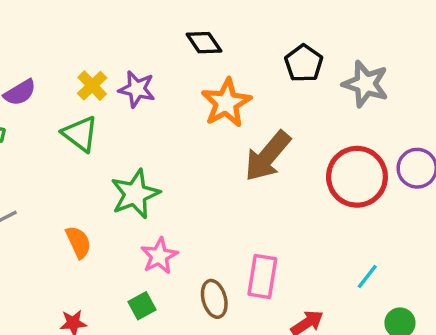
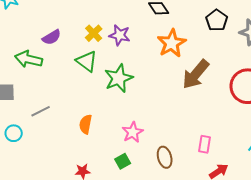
green star: (135, 194) -> (119, 78), moved
orange semicircle: (78, 242) -> (86, 124), turned -144
pink rectangle: (262, 277) -> (205, 144), moved, size x0.7

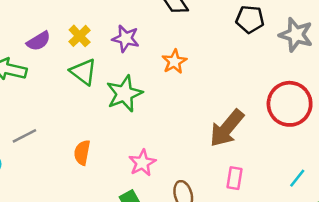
black pentagon: (217, 20) -> (250, 19), turned -30
yellow cross: (94, 33) -> (80, 36), moved
orange star: (172, 43) -> (174, 62), moved, size x0.7
brown arrow: (196, 74) -> (227, 128), moved

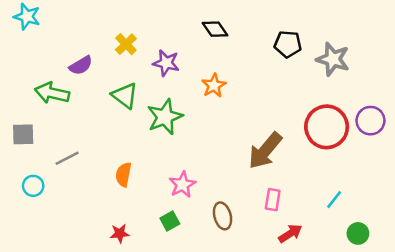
yellow cross: (80, 36) -> (126, 44), moved

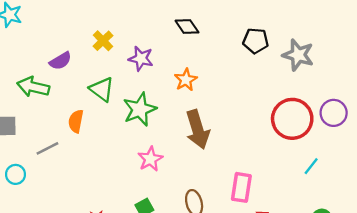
brown arrow: (265, 151) -> (198, 129), moved, turned -57
orange semicircle: (123, 175) -> (76, 121), moved
pink star: (182, 185) -> (150, 159), moved
pink rectangle: (273, 200) -> (241, 187), size x1.4
cyan line: (334, 200) -> (311, 166), moved

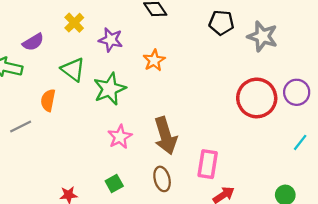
brown arrow: (198, 129) -> (165, 136), moved
cyan line: (311, 166) -> (300, 142), moved

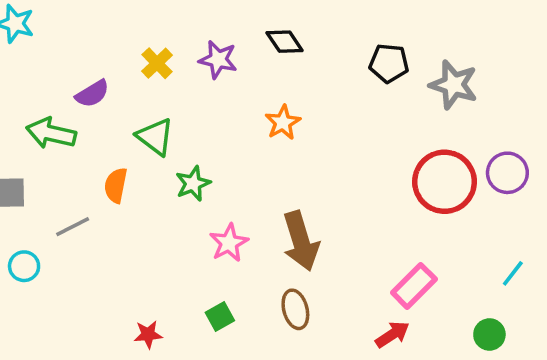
purple star: (111, 40) -> (218, 60), moved
green star: (110, 89) -> (193, 184), moved, size x0.7
cyan line: (300, 142) -> (513, 273), moved
pink rectangle: (208, 164) -> (414, 286), moved, turned 36

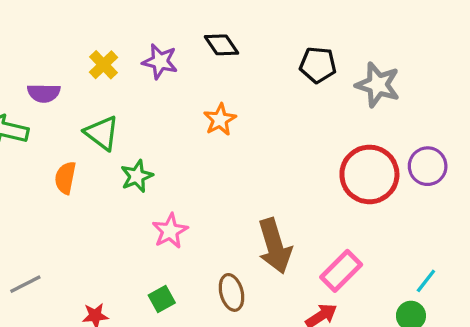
purple semicircle: (92, 94) -> (44, 93), turned 32
gray line: (73, 227) -> (25, 284), moved
brown arrow: (301, 241) -> (275, 246), moved
cyan line: (513, 273) -> (426, 281), moved

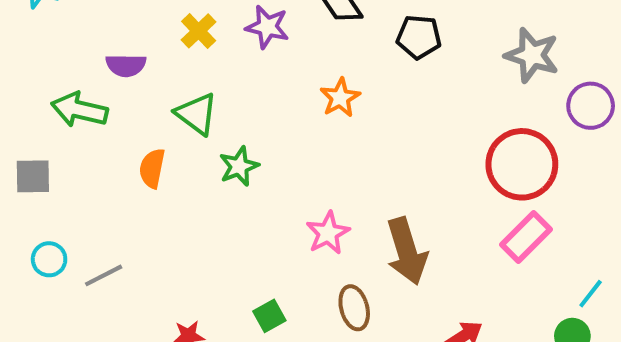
black pentagon: (318, 65) -> (419, 37), moved
purple circle: (428, 166) -> (591, 106), moved
pink star: (170, 231) -> (328, 233), moved
pink rectangle: (341, 271) -> (526, 237), moved
gray line: (25, 284) -> (104, 275), moved

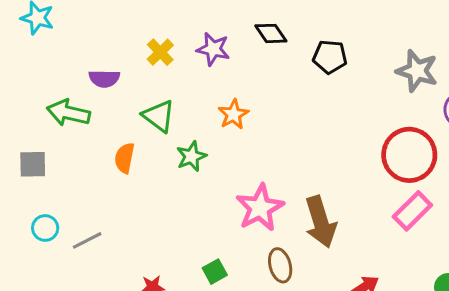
orange star: (340, 98) -> (233, 114), moved
pink star: (328, 233) -> (260, 208), size x1.4

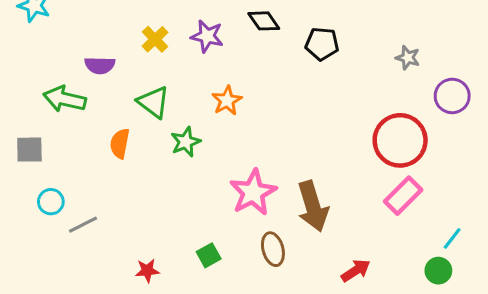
gray star: (417, 71) -> (408, 58), size x0.6
cyan circle: (45, 228) -> (51, 202), moved

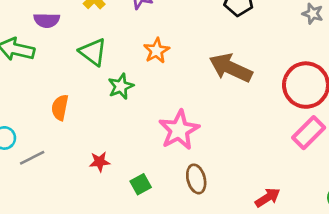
orange semicircle: (120, 143) -> (60, 108), moved
brown arrow: (313, 206) -> (231, 68), moved, turned 132
red star: (147, 271) -> (100, 162), moved

